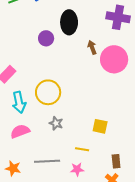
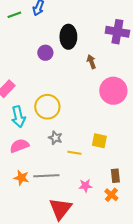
pink circle: (114, 59) -> (113, 91), moved
yellow line: (82, 149) -> (74, 153), moved
orange star: (13, 168) -> (21, 178), moved
pink star: (77, 169) -> (85, 186), moved

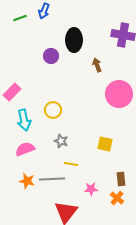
yellow circle: (47, 107) -> (53, 110), size x0.7
yellow line: (74, 153) -> (71, 164), moved

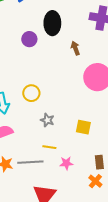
gray star: (61, 141) -> (47, 120), moved
pink star: (91, 189) -> (66, 163), moved

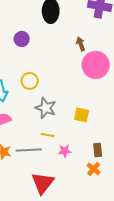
purple circle: (29, 39) -> (22, 39), moved
brown arrow: (75, 48) -> (81, 44), moved
gray star: (47, 120) -> (46, 108), size x1.5

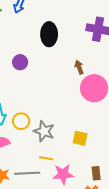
yellow circle: (30, 81) -> (21, 121), moved
pink star: (65, 151) -> (63, 174), size x1.5

